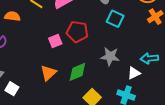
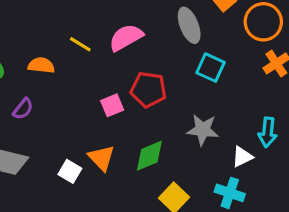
cyan arrow: (149, 58) -> (268, 132), turned -78
orange triangle: (48, 73) -> (102, 158), turned -30
white square: (12, 89) -> (70, 171), moved

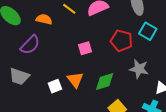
red pentagon: (148, 90) -> (121, 41), moved
purple semicircle: (23, 109) -> (30, 45), size x1.5
white square: (70, 171) -> (55, 86), turned 32

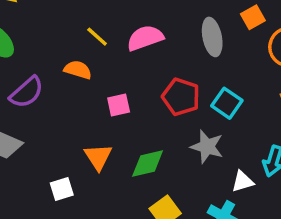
orange semicircle: (44, 19) -> (78, 70), moved
cyan square: (148, 31) -> (227, 103), moved
white square: (55, 86) -> (62, 189), moved

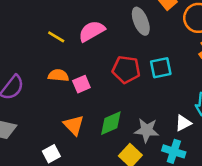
orange semicircle: (78, 70) -> (58, 75), moved
cyan square: (227, 103) -> (161, 68), turned -35
gray star: (207, 147) -> (147, 130), moved

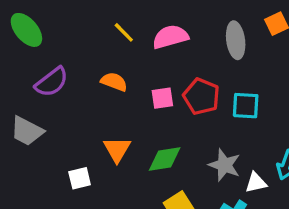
pink square: (81, 84) -> (162, 98), moved
gray star: (147, 130) -> (224, 165), moved

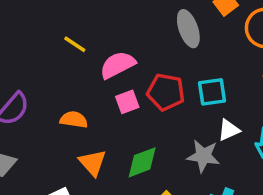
pink semicircle: (170, 37) -> (118, 65), moved
orange semicircle: (114, 82) -> (74, 120), moved
white triangle: (256, 183) -> (229, 130), moved

